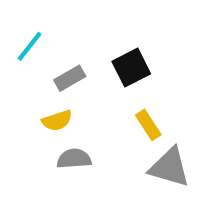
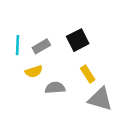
cyan line: (29, 46) -> (17, 45), moved, turned -36
gray semicircle: (74, 159) -> (55, 88), moved

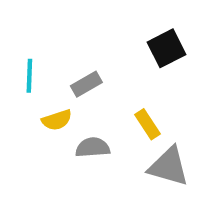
black square: (78, 40) -> (167, 48), moved
gray rectangle: (41, 46) -> (86, 84), moved

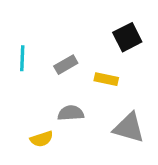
yellow semicircle: (57, 120) -> (42, 139), moved
yellow rectangle: (148, 124) -> (106, 79), moved, turned -45

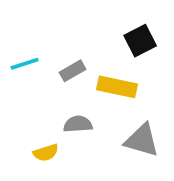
cyan line: (22, 58) -> (25, 64), turned 70
yellow rectangle: (106, 79) -> (117, 87), size x1.5

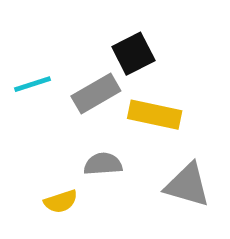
black square: (140, 41) -> (133, 54), moved
gray rectangle: (73, 71) -> (96, 94), size x1.4

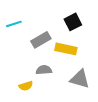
black square: (133, 54) -> (73, 22), moved
cyan line: (33, 84) -> (14, 24), moved

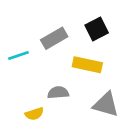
cyan line: (14, 24) -> (18, 55), moved
gray rectangle: (41, 40) -> (54, 38), moved

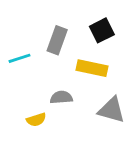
gray rectangle: (54, 38) -> (57, 40), turned -40

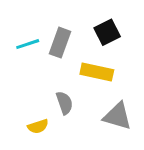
cyan line: (20, 58) -> (28, 44), moved
gray semicircle: (61, 97) -> (64, 103), turned 75

